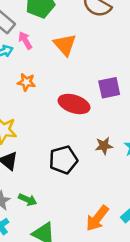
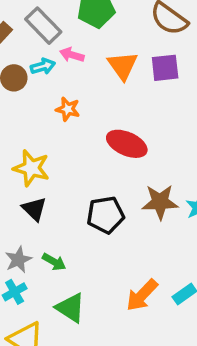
pink arrow: (25, 40) -> (72, 55), turned -48
purple square: (109, 88) -> (165, 68), moved
brown star: (104, 146) -> (160, 202), size x1.5

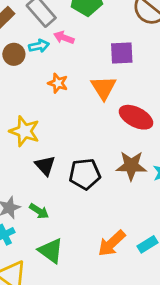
orange triangle: (123, 66) -> (104, 88), moved
purple square: (165, 68) -> (122, 53), moved
red ellipse: (127, 144) -> (136, 117), moved
black triangle: (34, 209) -> (45, 166), moved

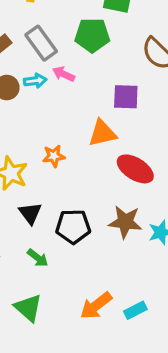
orange star: (58, 83) -> (54, 156), moved, turned -30
orange triangle: (104, 88) -> (102, 133), turned 44
green arrow: (39, 211) -> (38, 258), moved

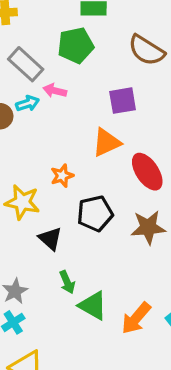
red ellipse: (135, 169) -> (147, 172), turned 36
black pentagon: (73, 227) -> (95, 213), moved
green arrow: (38, 258) -> (67, 282), turned 40
green triangle: (28, 308) -> (93, 306), moved

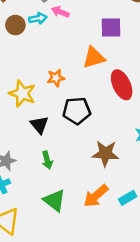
brown star: (148, 227) -> (105, 153), moved
green triangle: (93, 306) -> (54, 200), moved

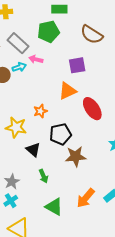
brown star: (105, 153) -> (76, 156), moved

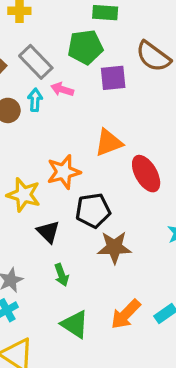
purple square: (77, 65) -> (113, 78), moved
cyan arrow: (19, 67) -> (35, 100), turned -72
orange star: (40, 111) -> (64, 172), size x1.5

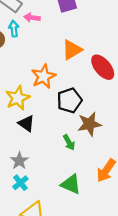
yellow star: (24, 195) -> (18, 98), turned -30
black triangle: (48, 232) -> (26, 123), moved
green arrow: (61, 275) -> (69, 142), moved

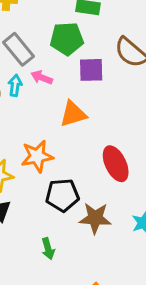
orange triangle: (72, 50) -> (73, 114), moved
brown star: (89, 124) -> (95, 218), moved

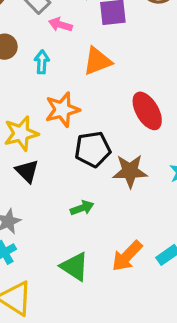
cyan arrow: (15, 86) -> (42, 62), moved
green arrow: (48, 249) -> (82, 208), turned -90

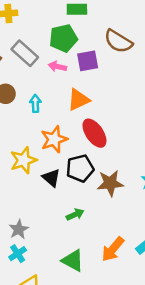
pink arrow: (60, 25) -> (57, 67), moved
red ellipse: (147, 111) -> (94, 133), moved
black triangle: (27, 171) -> (51, 178), moved

